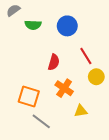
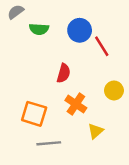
red line: (86, 56) -> (102, 46), moved
yellow triangle: (81, 111) -> (96, 131), turned -32
gray line: (41, 121) -> (49, 143), turned -42

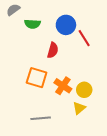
red semicircle: (64, 73) -> (53, 50), moved
yellow circle: (114, 90) -> (84, 90), moved
orange square: (34, 114) -> (37, 78), moved

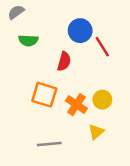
green semicircle: (32, 24) -> (28, 40), moved
yellow circle: (84, 90) -> (102, 100), moved

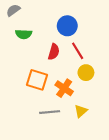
red line: (102, 47) -> (78, 51), moved
yellow circle: (102, 100) -> (86, 73), moved
gray line: (49, 144) -> (50, 112), moved

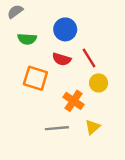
blue circle: (67, 26) -> (65, 29), moved
red semicircle: (54, 52) -> (62, 59), turned 91
orange square: (37, 80) -> (35, 78), moved

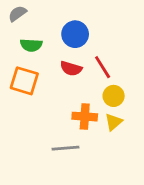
orange square: (35, 78) -> (24, 81), moved
orange cross: (74, 101) -> (85, 117), turned -30
yellow triangle: (93, 127) -> (114, 122), moved

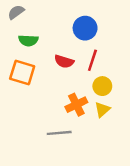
blue circle: (75, 34) -> (85, 28), moved
red line: (103, 67) -> (92, 60), turned 50
orange cross: (85, 117) -> (76, 105), turned -30

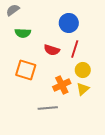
orange square: (22, 73) -> (26, 70), moved

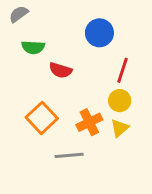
red line: (75, 49) -> (123, 70), moved
red semicircle: (52, 50) -> (61, 70), moved
orange square: (26, 70) -> (42, 118), moved, turned 30

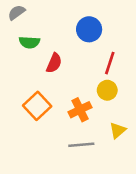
red semicircle: (61, 70) -> (54, 63), turned -84
yellow triangle: (120, 128) -> (118, 130), moved
gray line: (69, 155) -> (81, 145), moved

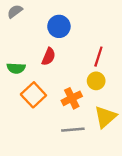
blue circle: (89, 29) -> (59, 26), moved
green semicircle: (29, 42) -> (16, 68), moved
yellow triangle: (118, 130) -> (105, 117), size x1.5

